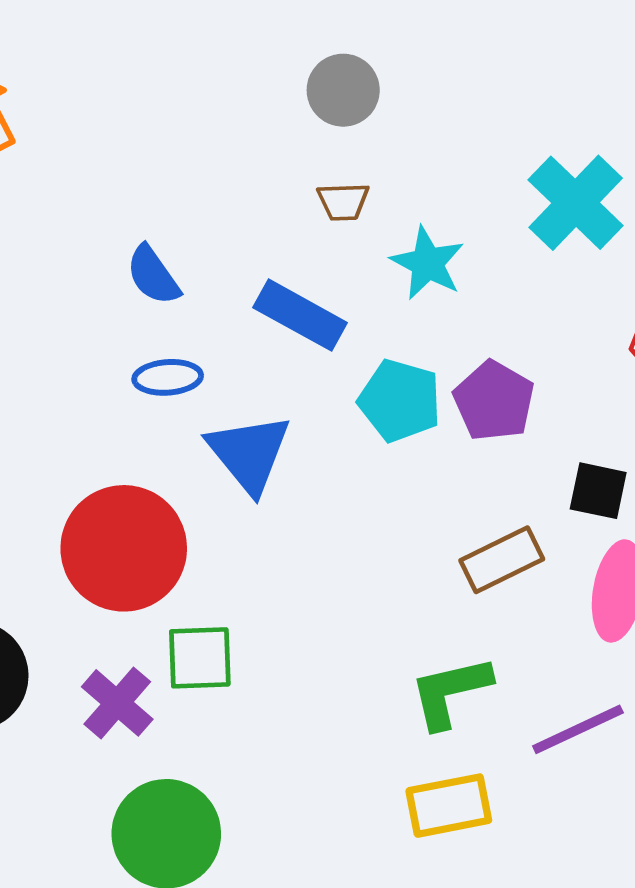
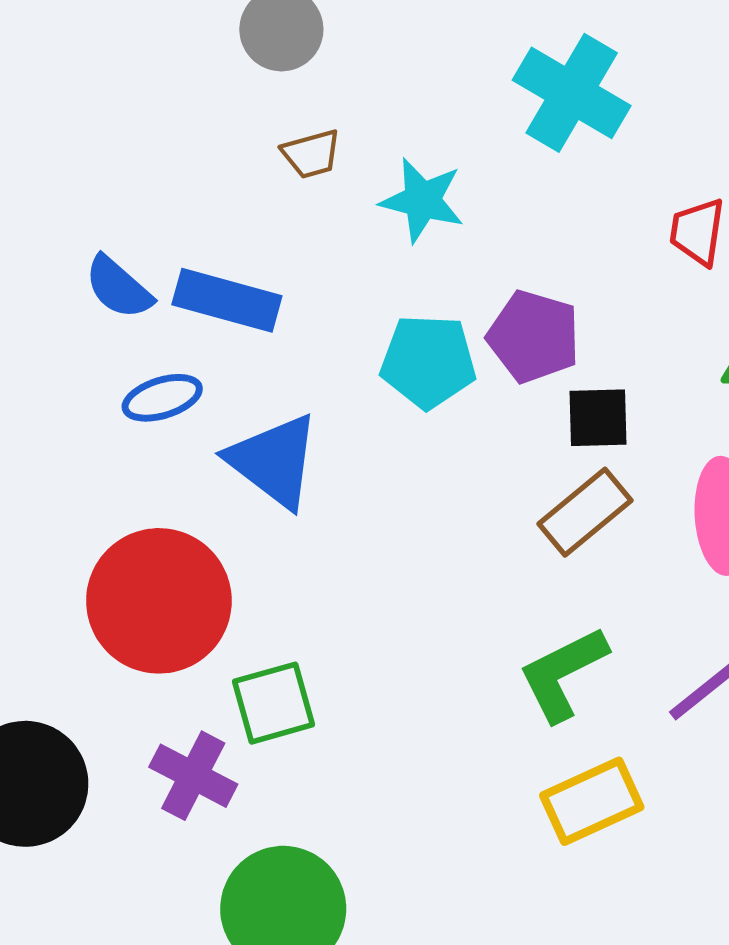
blue rectangle: (300, 315) -> (227, 300), moved
black square: (598, 491) -> (598, 418), moved

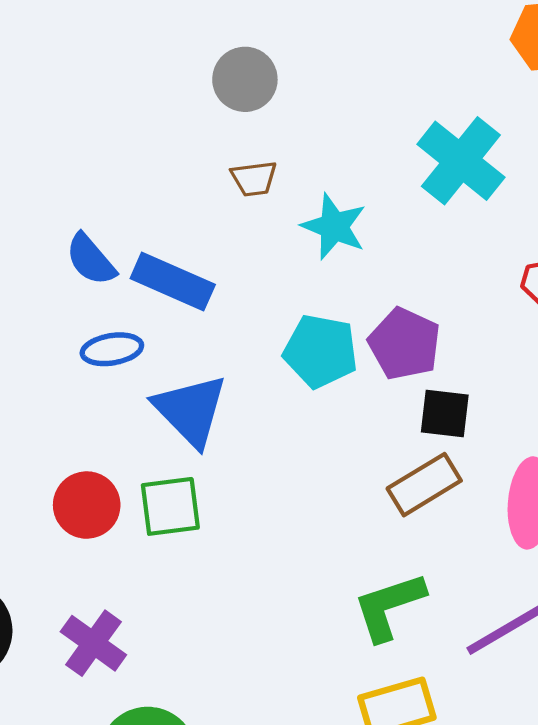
red circle: (159, 601) -> (87, 505), size x0.6
green square: (274, 703) -> (170, 506), moved

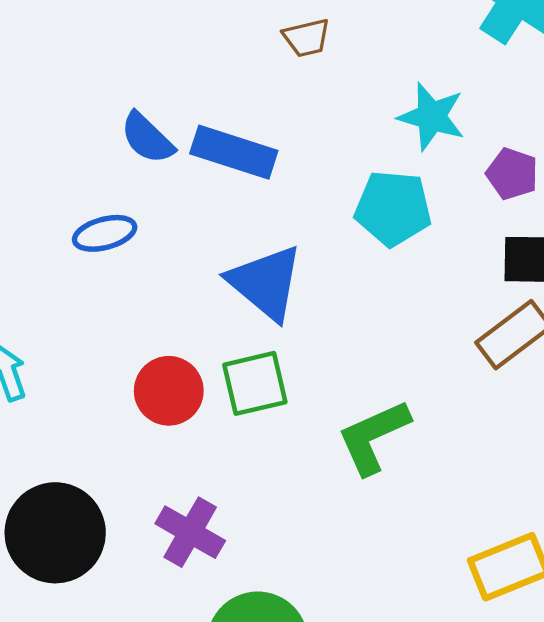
cyan star: (334, 227) -> (431, 117), moved
purple pentagon: (404, 344) -> (512, 174), moved, size x0.7
blue ellipse: (112, 349) -> (105, 233), moved
green L-shape: (389, 606) -> (373, 437), moved

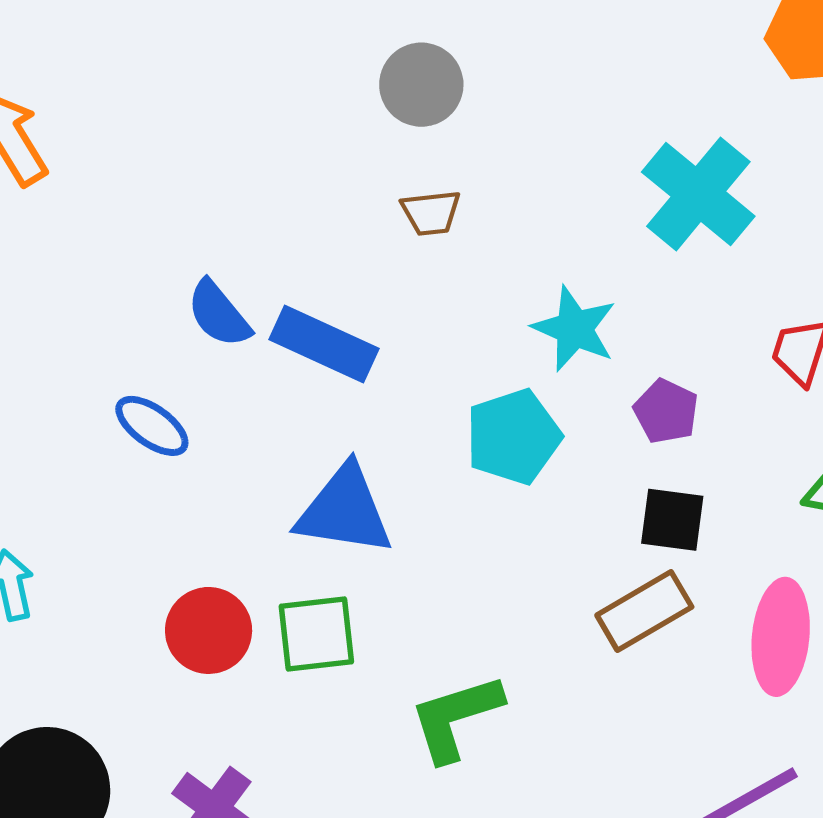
cyan pentagon: (393, 208) -> (513, 437), turned -30
blue ellipse: (105, 233) -> (152, 426), turned 44
blue triangle: (266, 283) -> (344, 510), turned -38

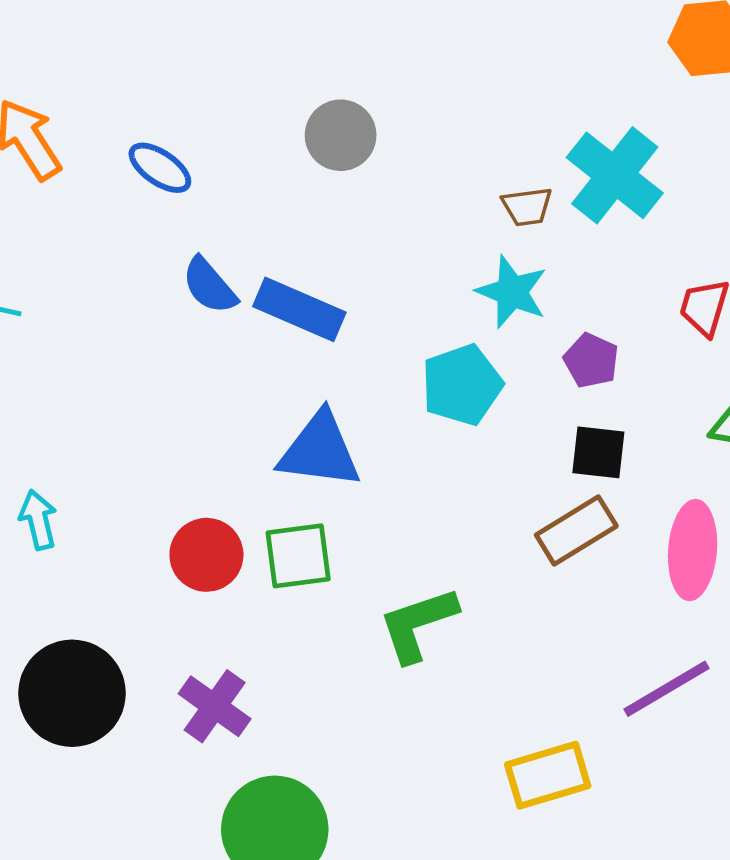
gray circle: (421, 85) -> (341, 135), moved
brown trapezoid: (431, 213) -> (527, 207), moved
blue ellipse: (152, 426) -> (160, 168), moved

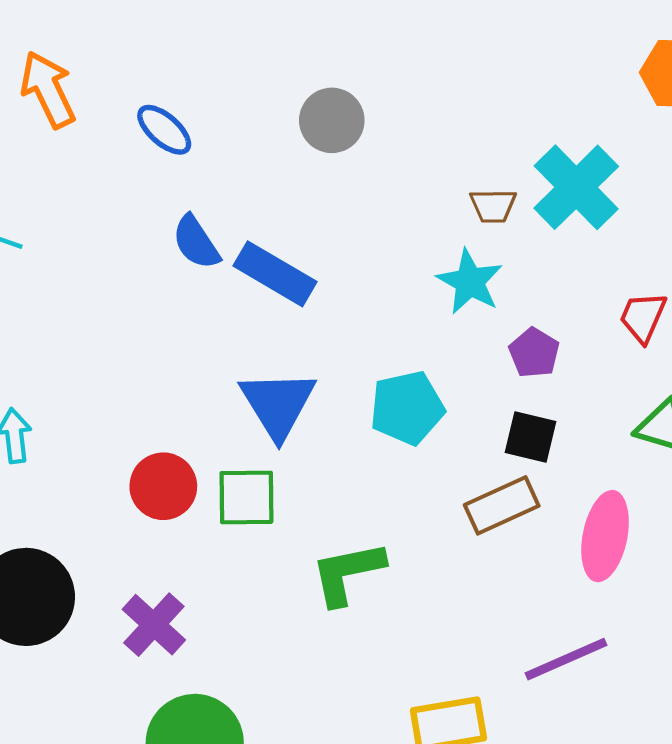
cyan pentagon: (462, 385) -> (407, 408), moved
blue triangle: (320, 450) -> (278, 404), turned 44

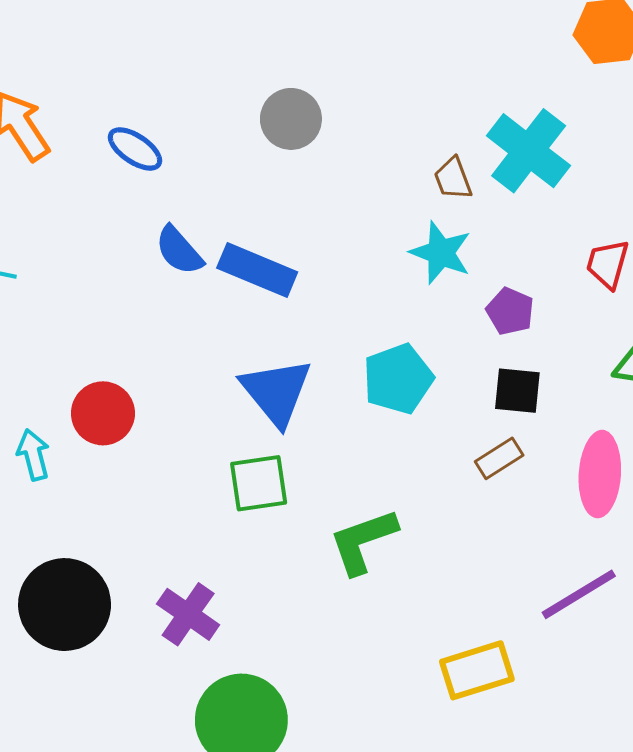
brown trapezoid: (493, 206) -> (453, 179), turned 78
red circle: (163, 486) -> (103, 413), moved
brown rectangle: (502, 505) -> (499, 458), size x0.7

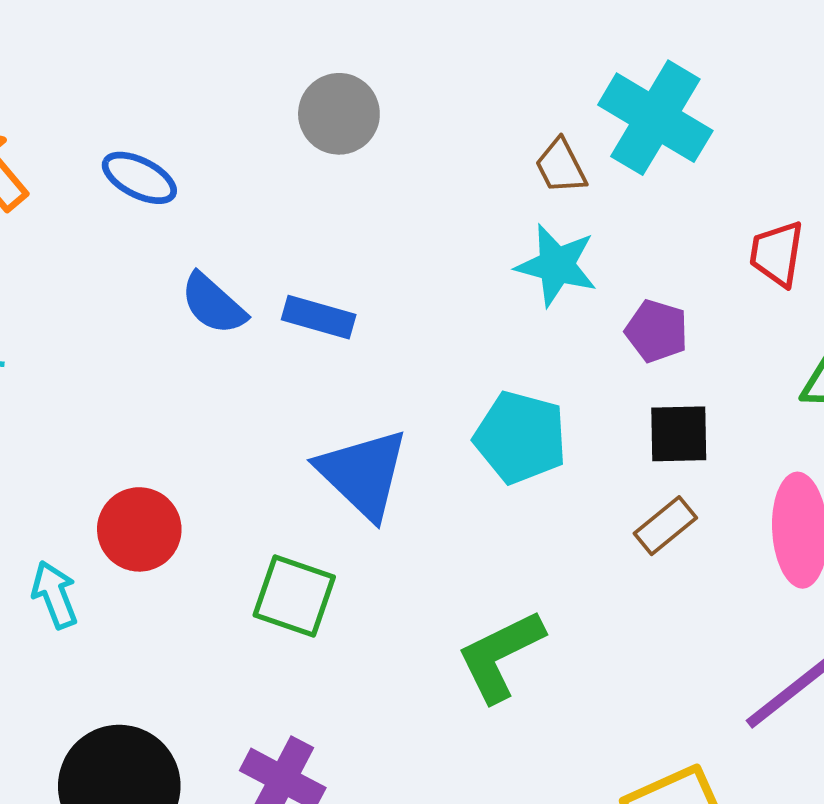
blue rectangle: (257, 270) -> (319, 317), size x0.7
cyan pentagon: (398, 379) -> (520, 437), turned -30
green square: (259, 483) -> (294, 596), moved, turned 34

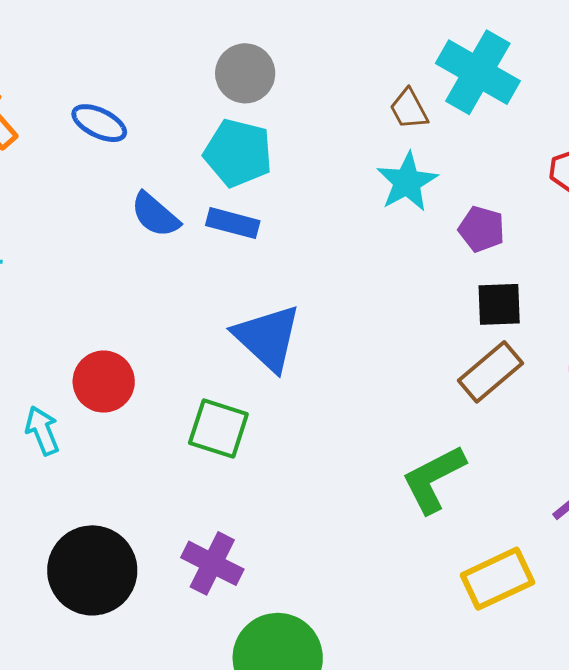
cyan star: (556, 265) -> (407, 182), turned 30
cyan pentagon: (520, 437) -> (238, 153), moved
brown rectangle: (665, 526) -> (491, 372), size x1.4
green L-shape: (500, 656) -> (433, 479), moved

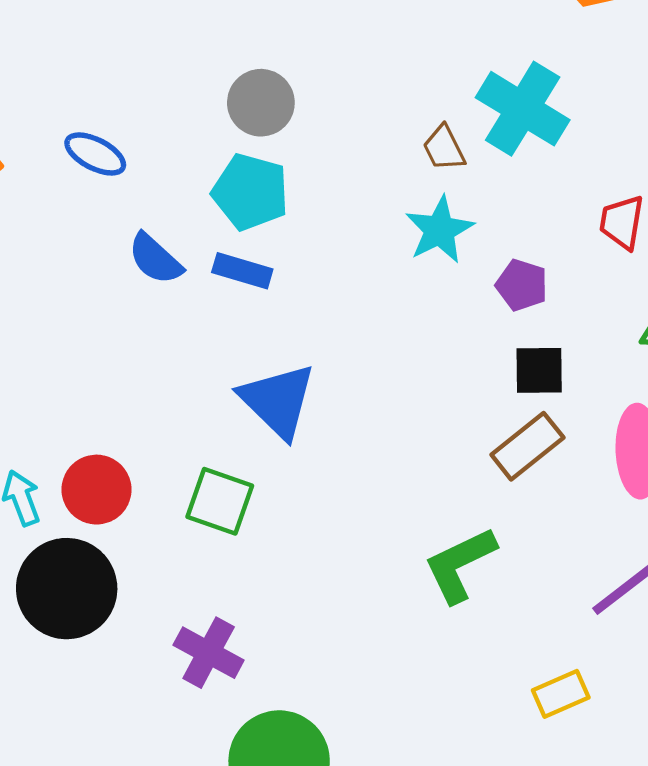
red circle: (104, 382) -> (96, 490), moved
black circle: (92, 570) -> (67, 589), moved
yellow rectangle: (497, 579) -> (561, 694), moved, size x0.7

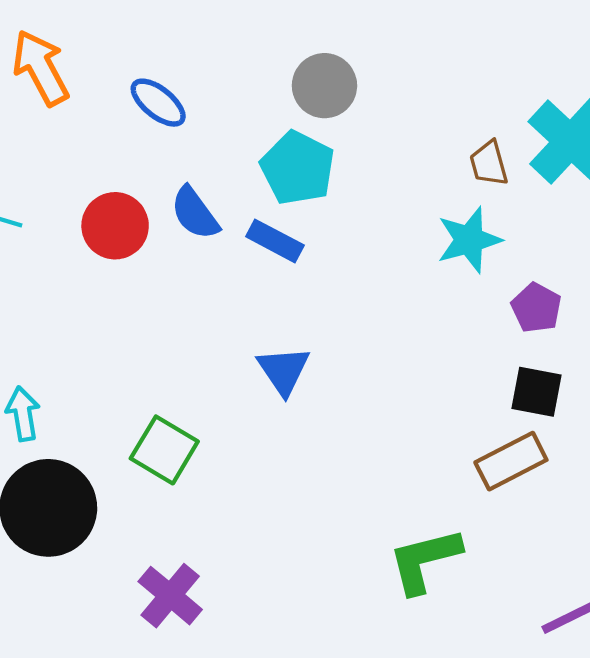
blue triangle: (278, 401) -> (284, 370), size x0.7
red circle: (96, 490) -> (115, 226), moved
green square: (220, 501) -> (164, 450), moved

